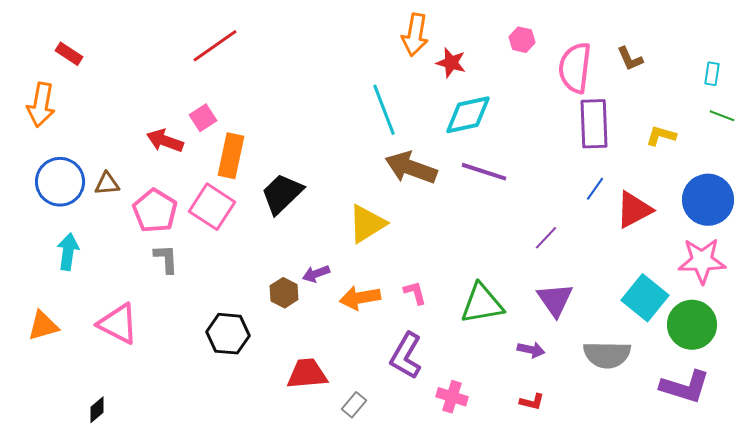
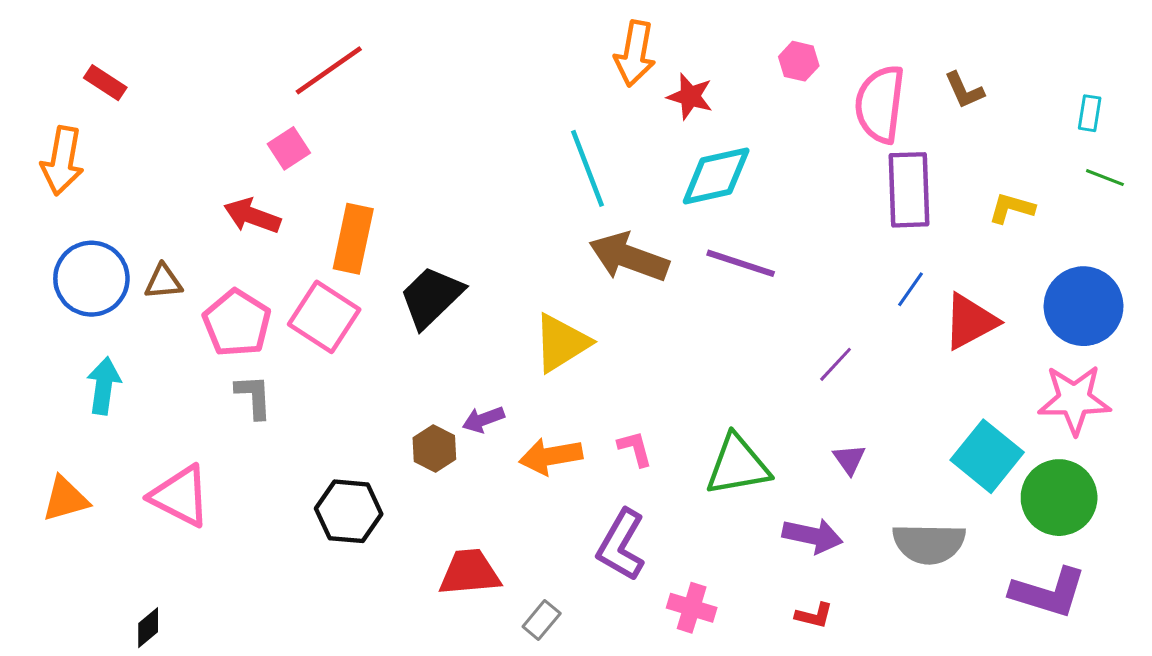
pink square: (203, 118) -> (289, 148), moved
purple triangle: (555, 300) -> (849, 459), size x0.6
purple arrow: (531, 350) -> (813, 536), size x1.4

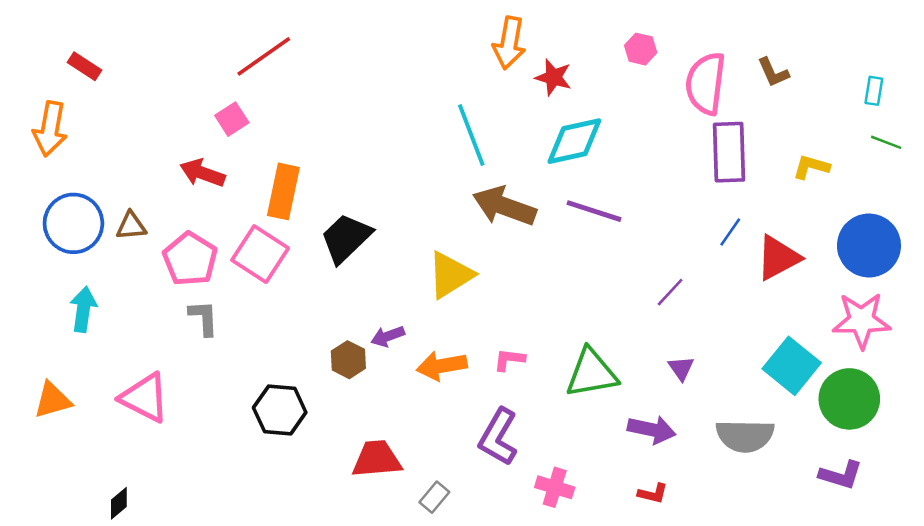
pink L-shape: (635, 449) -> (509, 360), turned -68
purple L-shape: (1048, 592) -> (841, 475), size x0.7

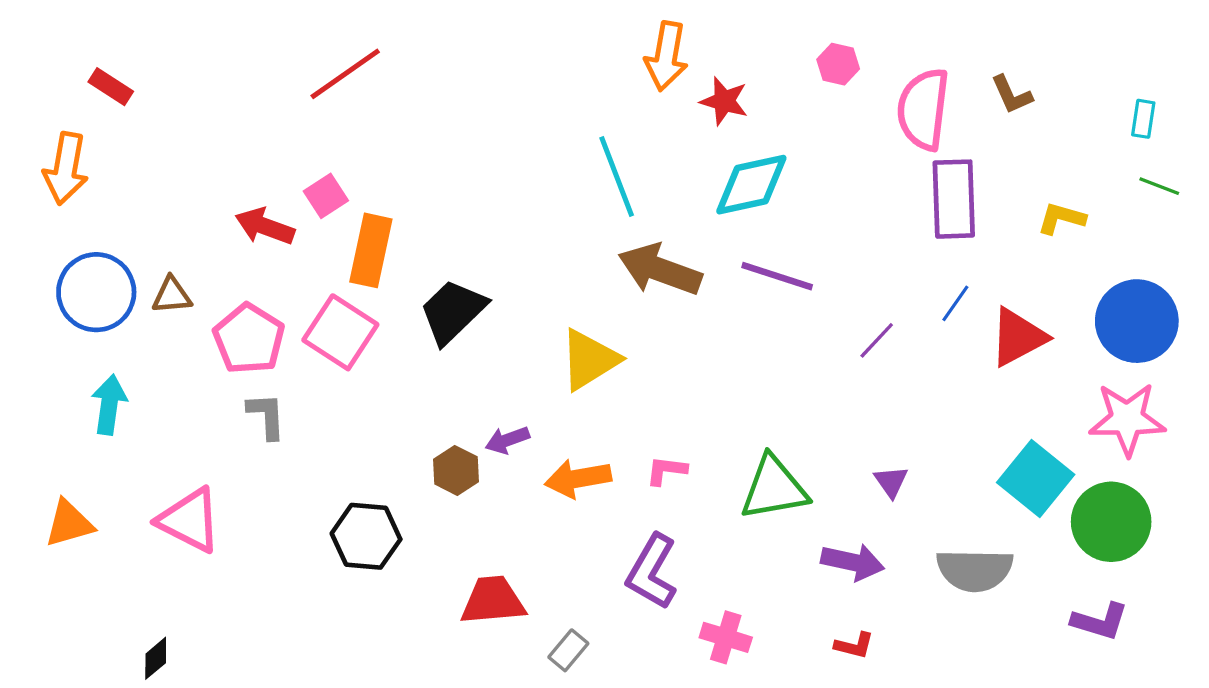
pink square: (232, 119) -> (326, 196), moved
purple line: (670, 292) -> (877, 340), moved

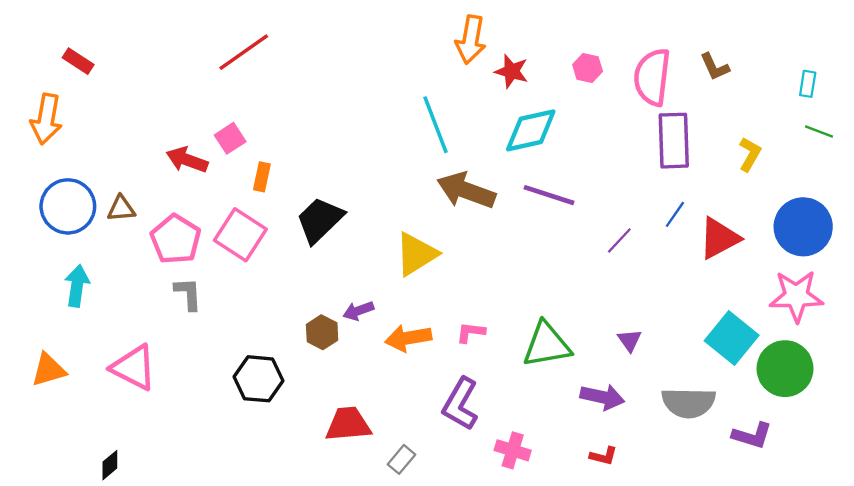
pink hexagon: (838, 64) -> (588, 68), moved
yellow L-shape: (1061, 218) -> (750, 154), turned 104
orange rectangle: (371, 250) -> (262, 177), size x0.6
purple L-shape: (1100, 621) -> (752, 436), moved

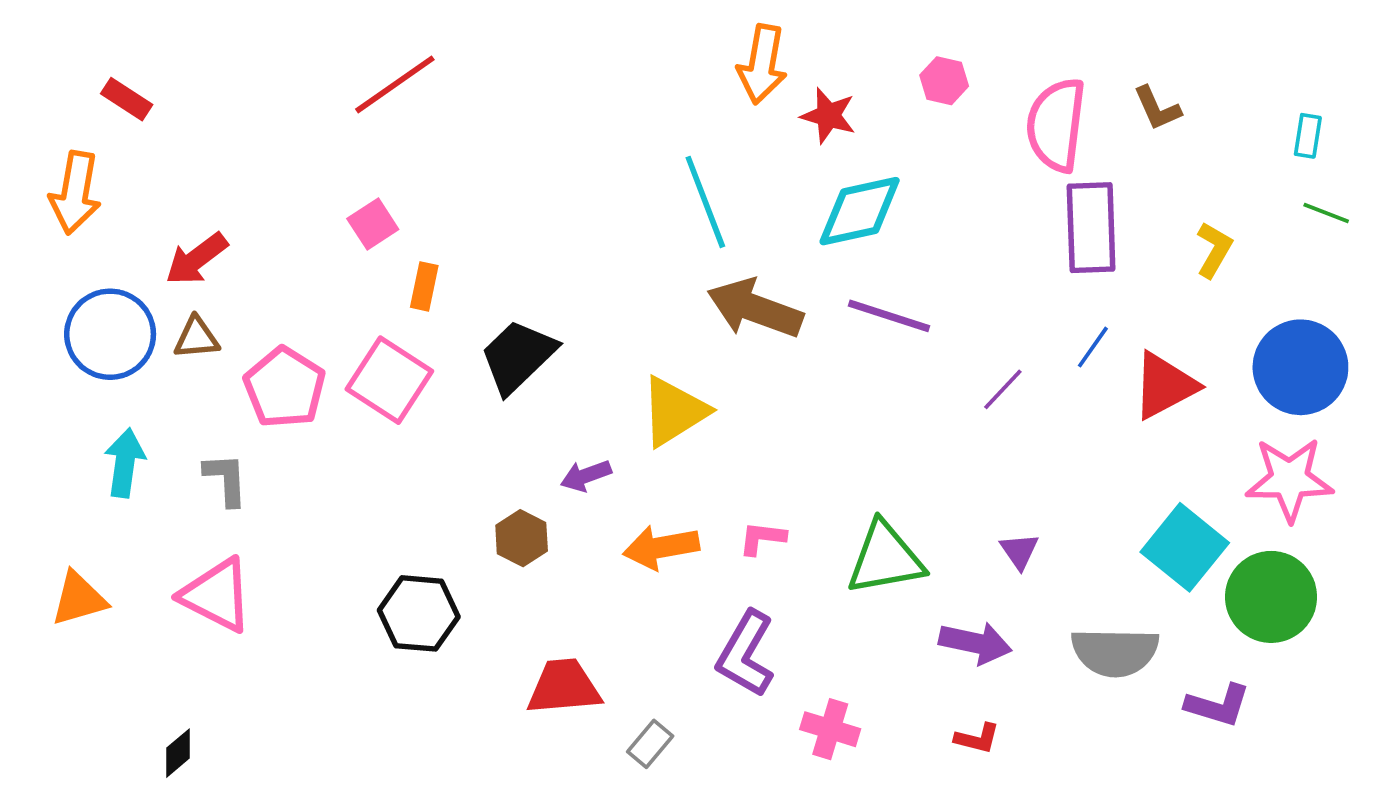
pink hexagon: (588, 68) -> (944, 81), moved
red arrow: (187, 160) -> (196, 259), moved, turned -57
gray L-shape: (188, 294) -> (226, 479), moved
purple arrow: (358, 311) -> (586, 476), moved

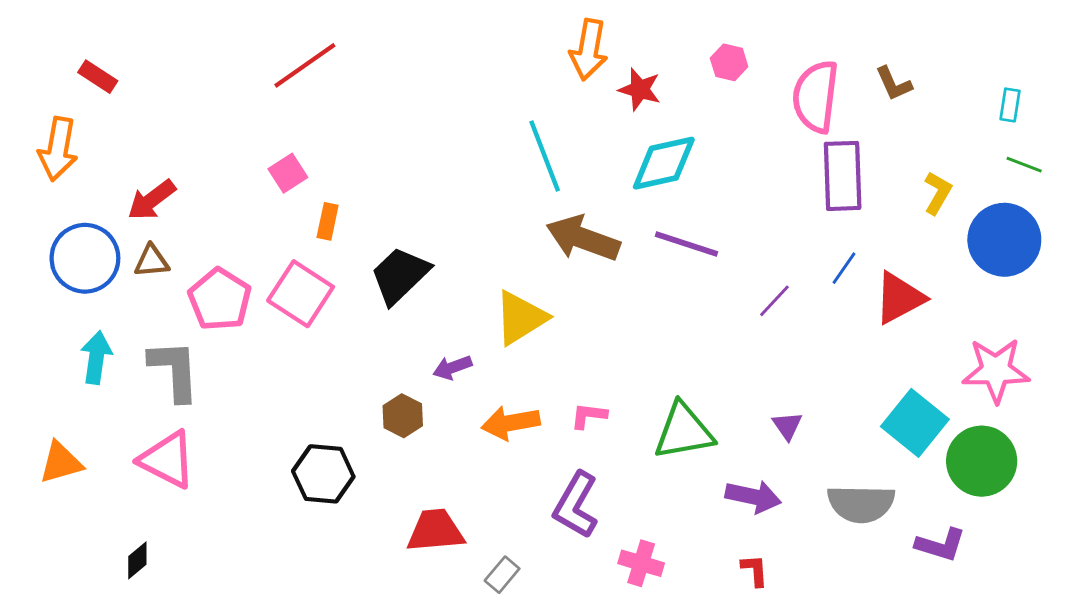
blue circle: (1300, 367) -> (1004, 240), moved
gray L-shape: (226, 479) -> (174, 370), size x1.5
red L-shape: (977, 738) -> (755, 570), turned -108
black diamond: (178, 753) -> (137, 560), moved

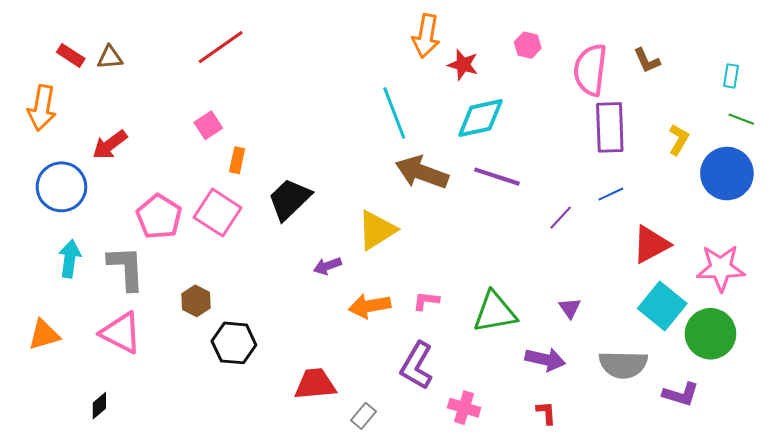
brown triangle: (152, 261) -> (110, 57), moved
blue line: (844, 268) -> (611, 194), turned 30
red triangle: (899, 298) -> (651, 244), moved
brown hexagon: (403, 416) -> (196, 301), moved

